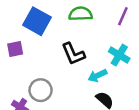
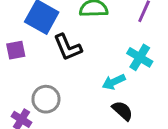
black L-shape: (73, 54) -> (68, 47), moved

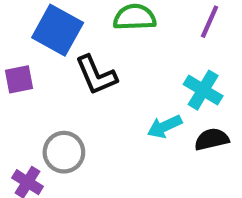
black semicircle: (122, 111) -> (212, 139), moved, turned -55

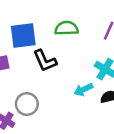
blue square: (58, 30) -> (23, 35), turned -36

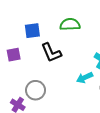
blue square: (23, 35) -> (32, 31), size x0.7

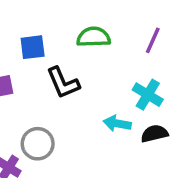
cyan arrow: (85, 78) -> (117, 123), turned 35

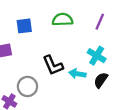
black L-shape: (63, 83) -> (53, 65), moved
black semicircle: (154, 134) -> (101, 80), turned -42

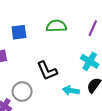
cyan arrow: (77, 74) -> (71, 90), moved

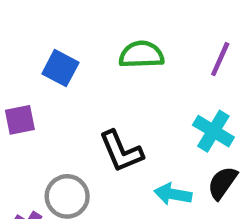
blue square: (19, 32) -> (60, 68), turned 35

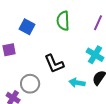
green semicircle: (141, 55) -> (63, 21), turned -90

